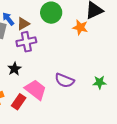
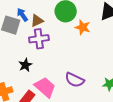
orange star: (80, 27) -> (83, 27), moved

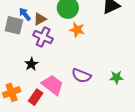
orange star: (83, 27) -> (77, 30), moved
purple cross: (39, 39) -> (43, 37), turned 36

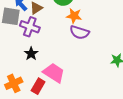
purple cross: (43, 37) -> (30, 27), moved
purple semicircle: (81, 76) -> (80, 32), moved

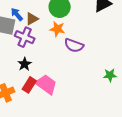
orange star: (74, 16) -> (57, 29), moved
red rectangle: (38, 86) -> (29, 85), moved

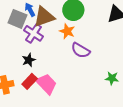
brown triangle: (32, 19) -> (44, 17), size x1.6
green star: (110, 75) -> (112, 78), moved

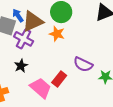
purple semicircle: (81, 50) -> (83, 64), moved
red rectangle: (30, 81) -> (59, 79), moved

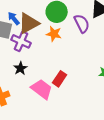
purple semicircle: (83, 64) -> (82, 24), moved, turned -138

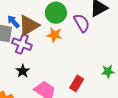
red rectangle: (59, 79) -> (77, 83), moved

